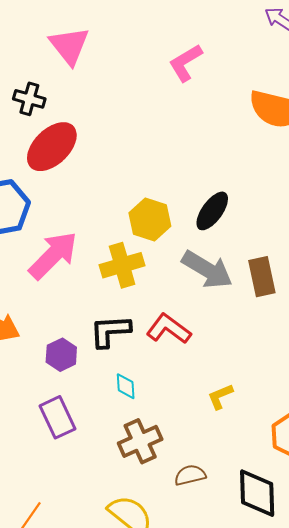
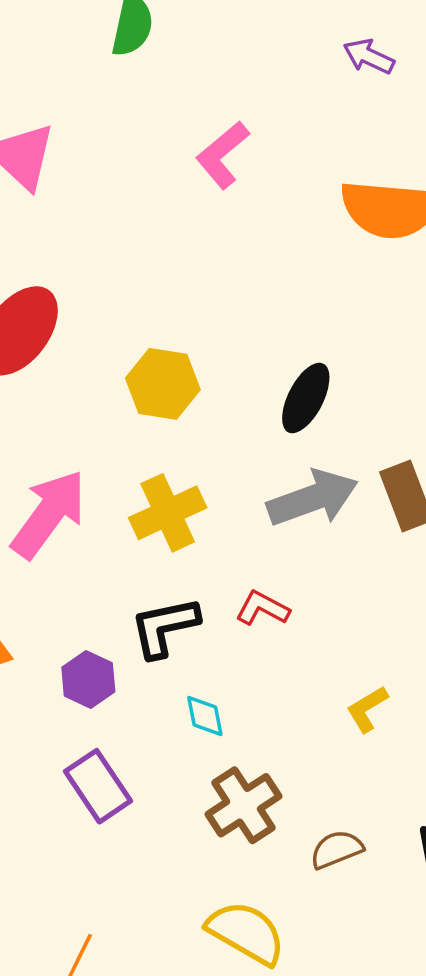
yellow hexagon: (150, 219) -> (163, 384), moved
gray arrow: (207, 270) -> (313, 498), turned -42
red L-shape: (169, 329) -> (262, 608), size x0.7

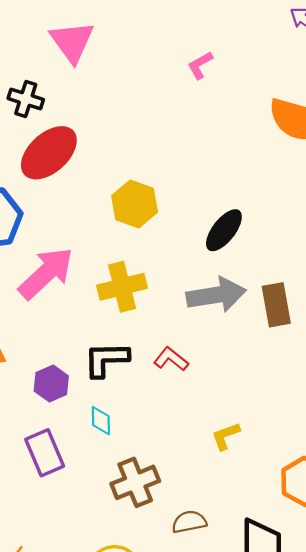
pink L-shape: (222, 155) -> (200, 65), size x0.7
cyan diamond: (205, 716) -> (101, 421), moved

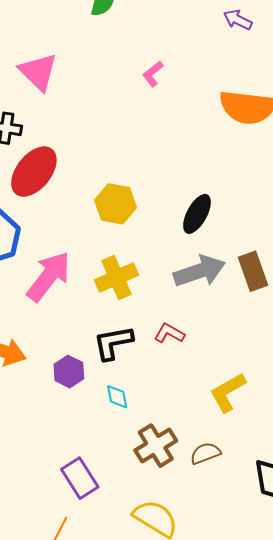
yellow L-shape: (226, 436) -> (228, 392), size x1.5
purple rectangle: (45, 453) -> (80, 478), moved
brown semicircle: (189, 522) -> (205, 453), moved

